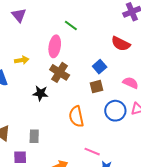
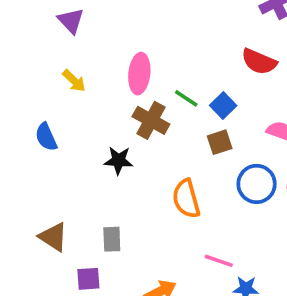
green line: (71, 25) -> (186, 98), moved
yellow arrow: (22, 60) -> (74, 81), moved, turned 56

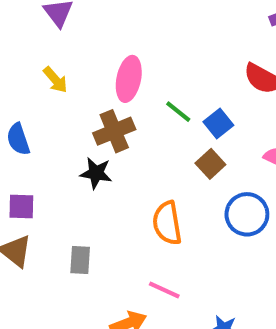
brown cross: (151, 120) -> (114, 131), moved, turned 33
brown square: (220, 142) -> (210, 164), turned -30
pink line: (219, 261) -> (164, 290), moved
purple square: (88, 279) -> (21, 206), moved

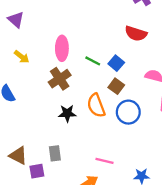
black star: (96, 173) -> (67, 113), moved
purple square: (21, 206) -> (37, 171), moved
blue circle: (247, 214) -> (128, 112), moved
orange semicircle: (167, 223) -> (96, 105), moved

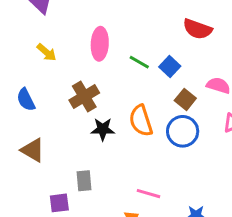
brown cross: (60, 79) -> (84, 97), moved
brown square: (116, 86) -> (185, 99), moved
brown triangle: (18, 156) -> (33, 150), moved

